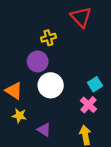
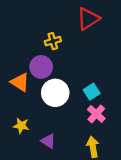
red triangle: (81, 17) -> (88, 19), turned 40
cyan square: (95, 84) -> (92, 92), moved
orange triangle: (14, 91) -> (20, 82), moved

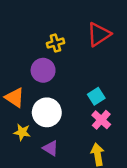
red triangle: (88, 19) -> (99, 34), moved
orange triangle: (20, 82) -> (15, 98), moved
white circle: (55, 93) -> (47, 112), moved

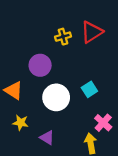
yellow cross: (55, 43) -> (63, 37), moved
white circle: (47, 112) -> (56, 97), moved
pink cross: (101, 120) -> (103, 123), moved

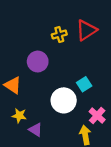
white circle: (56, 97) -> (64, 100), moved
purple triangle: (47, 138) -> (35, 130), moved

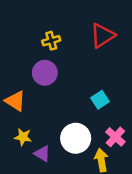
yellow cross: (59, 34) -> (51, 41), moved
white circle: (64, 100) -> (76, 138), moved

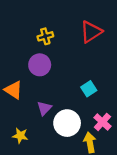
yellow star: (23, 137) -> (20, 136), moved
purple triangle: (42, 154) -> (44, 108), moved, turned 42

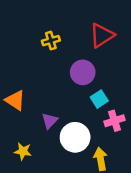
purple circle: (40, 65) -> (83, 72), moved
pink cross: (102, 122) -> (115, 121), moved, turned 30

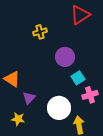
red triangle: (102, 35) -> (80, 15), moved
purple triangle: (50, 121) -> (29, 98), moved

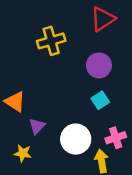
yellow cross: (40, 32) -> (51, 41), size x1.5
purple circle: (65, 57) -> (99, 65), moved
pink cross: (90, 95) -> (116, 138), moved

